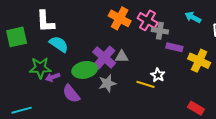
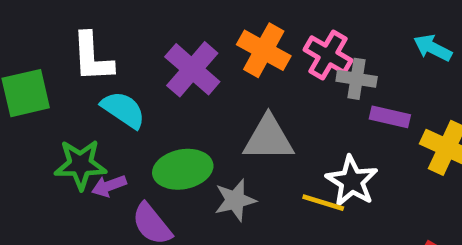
gray triangle: (122, 57) -> (268, 138), size x1.6
purple cross: (104, 58) -> (192, 69), moved
white star: (158, 75) -> (352, 181), size x1.5

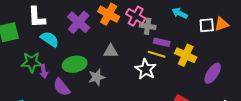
gray triangle: (268, 138) -> (111, 51), size x0.7
purple arrow: (109, 186) -> (44, 71), turned -80
yellow line: (323, 203) -> (157, 54), moved

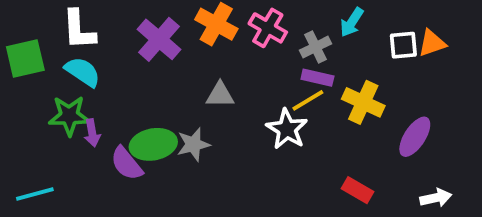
cyan arrow: (180, 13) -> (352, 22), turned -84
gray cross: (148, 26) -> (316, 47), moved, turned -35
cyan semicircle: (50, 39) -> (83, 72), moved
yellow line: (157, 54) -> (308, 100), turned -48
green ellipse: (75, 64) -> (153, 144), moved

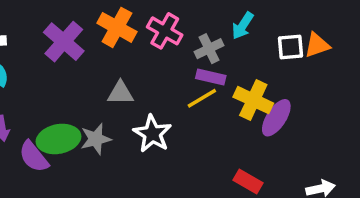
white star: (287, 129) -> (152, 134), moved
purple ellipse: (415, 137) -> (276, 118), moved

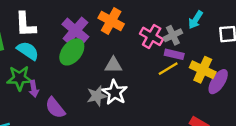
pink cross: (165, 31) -> (152, 36), moved
white star: (152, 134) -> (115, 92), moved
green ellipse: (58, 139) -> (72, 52), moved, turned -40

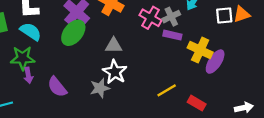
yellow line: (168, 69) -> (167, 90), moved
purple arrow: (34, 89) -> (28, 75), moved
gray star: (97, 96) -> (100, 88), moved

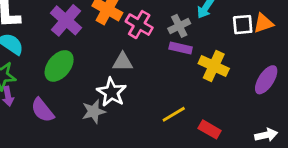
pink cross: (151, 18) -> (139, 25), moved
green ellipse: (73, 33) -> (59, 66), moved
gray triangle: (114, 45) -> (123, 62), moved
purple ellipse: (215, 62) -> (266, 80), moved

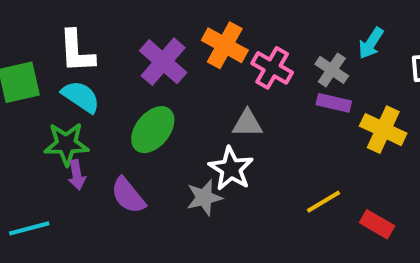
gray cross: (179, 26) -> (332, 70), turned -30

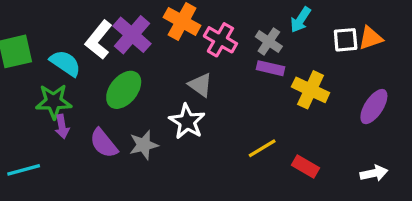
white L-shape: (77, 51) -> (99, 40), moved, turned 42
gray triangle: (247, 123) -> (200, 85), turned 36
gray star: (204, 198) -> (144, 145), moved

